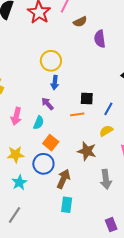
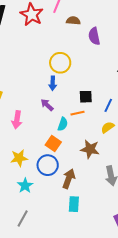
brown semicircle: (80, 22) -> (73, 21), turned -144
yellow circle: (51, 61) -> (60, 63), moved
cyan semicircle: (39, 123) -> (63, 124), moved

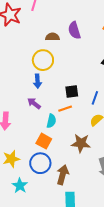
brown semicircle: (73, 21) -> (52, 37), moved

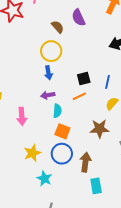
brown semicircle: (52, 37) -> (58, 27), turned 56
purple arrow: (34, 103) -> (48, 95), turned -40
cyan semicircle: (51, 121) -> (57, 111), moved

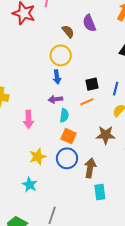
cyan star: (44, 179) -> (30, 185), moved

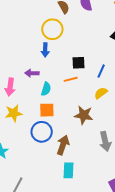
purple arrow: (55, 99) -> (32, 73), moved
orange square: (69, 136) -> (47, 110), turned -35
yellow star: (38, 157) -> (14, 113), moved

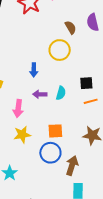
blue arrow: (45, 50) -> (34, 70), moved
orange line: (71, 79) -> (91, 101), moved
cyan semicircle: (46, 89) -> (61, 93), moved

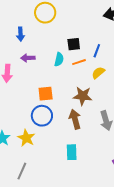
cyan semicircle: (61, 93) -> (59, 59), moved
yellow star: (22, 135) -> (26, 138), moved, turned -30
brown arrow: (72, 166) -> (75, 119), moved, turned -30

